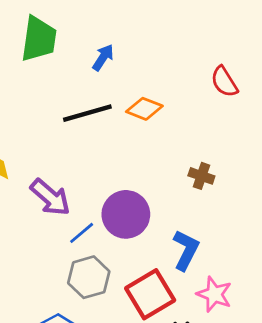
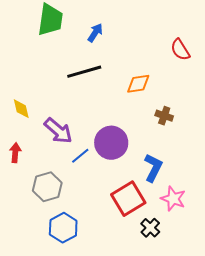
orange diamond: (144, 109) -> (138, 84), moved, turned -30
gray hexagon: (89, 277) -> (47, 187), moved

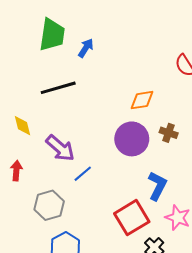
blue arrow: (95, 33) -> (86, 48), moved
black line: (84, 72) -> (58, 88), moved
purple circle: (111, 143) -> (132, 139), moved

